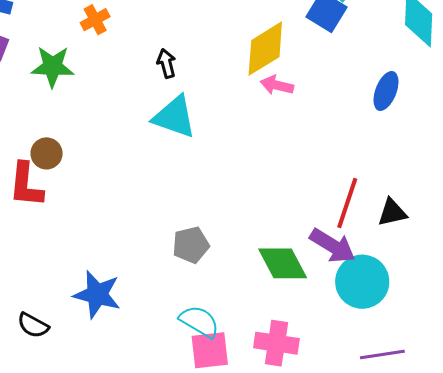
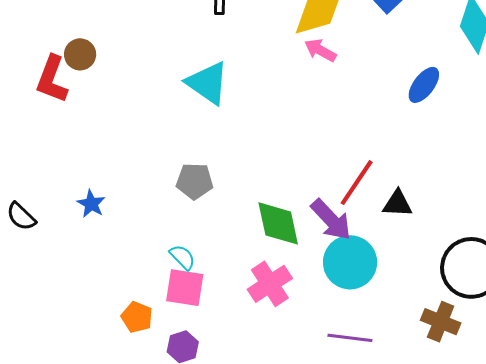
cyan triangle: (174, 117) -> (208, 83), moved
blue star: (97, 294) -> (91, 204), size x0.6
cyan semicircle: (199, 321) -> (182, 257), size x0.7
pink cross: (276, 343) -> (270, 284), moved, turned 33

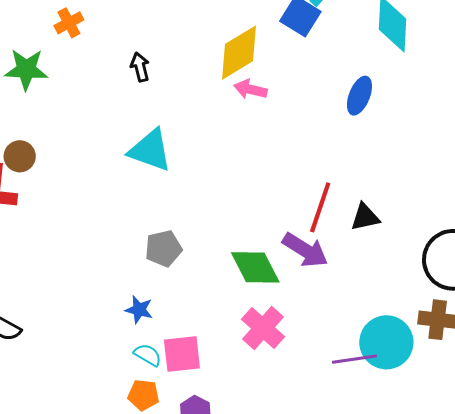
blue star: (91, 204) -> (139, 310), moved
cyan semicircle: (182, 257) -> (148, 355), moved
cyan circle: (350, 262) -> (386, 342), moved

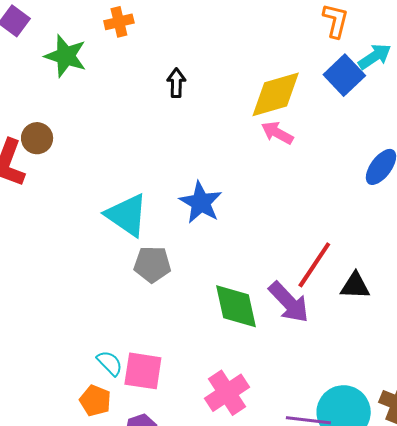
cyan triangle: (150, 150) -> (127, 215), moved
blue star: (139, 310) -> (201, 202), moved, size x1.5
pink cross: (263, 328) -> (227, 393), moved

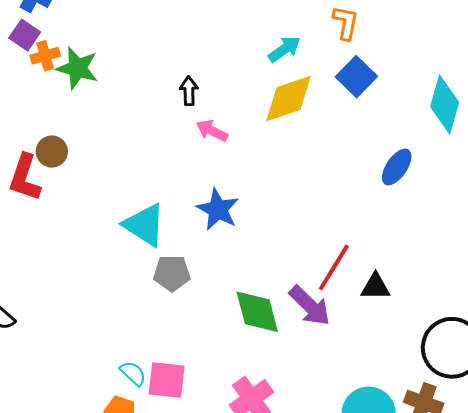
orange cross: (119, 22) -> (45, 56), moved
cyan arrow: (375, 56) -> (284, 49), moved
pink arrow: (277, 133) -> (212, 131), moved

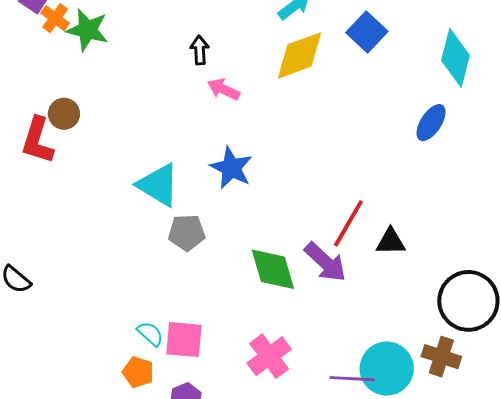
orange cross: (45, 56) -> (55, 18), turned -36
blue ellipse: (397, 167) -> (431, 123), moved

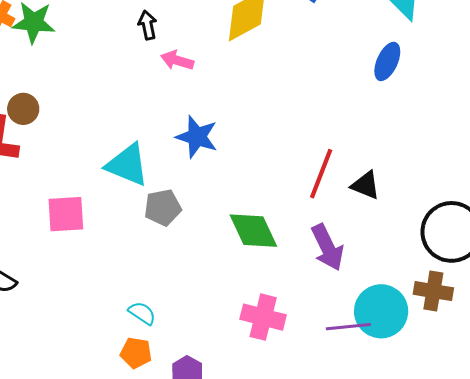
black triangle: (391, 242) -> (365, 185), turned 32
purple arrow: (325, 262) -> (327, 247), moved, turned 30
pink square: (184, 340) -> (66, 214), moved
pink cross: (269, 356) -> (263, 317), turned -30

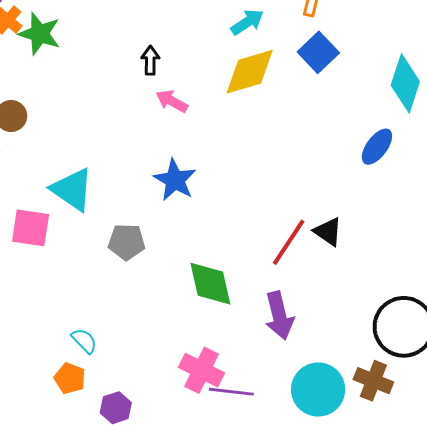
cyan triangle: (127, 165) -> (72, 189), moved
black triangle: (365, 185) -> (328, 232), moved
purple line: (348, 327) -> (231, 392), moved

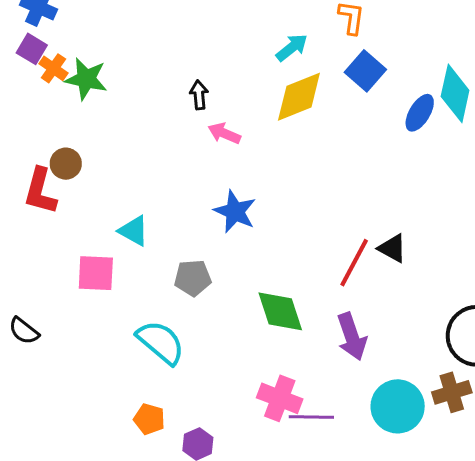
blue ellipse: (377, 147) -> (420, 113), moved
cyan triangle: (72, 189) -> (134, 231), size x0.7
cyan semicircle: (84, 341) -> (161, 342), moved, size x1.8
brown cross: (373, 381) -> (452, 392), turned -33

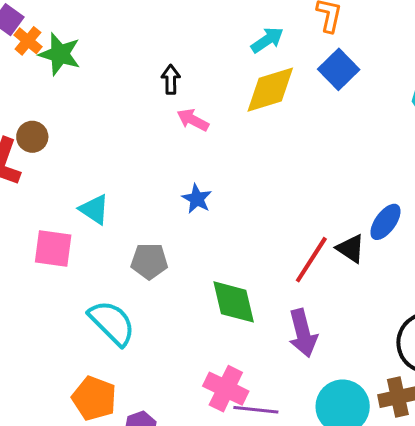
blue ellipse: (420, 113) -> (385, 222), moved
blue star: (235, 212) -> (197, 199), size x0.7
orange pentagon: (149, 419) -> (94, 398), size x1.4

